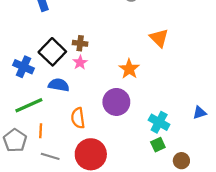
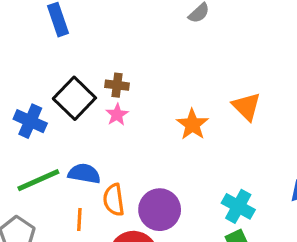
orange triangle: (159, 38) -> (246, 106), moved
blue semicircle: (59, 85) -> (84, 174), moved
purple circle: (116, 102) -> (160, 210), moved
orange line: (41, 131) -> (79, 219), moved

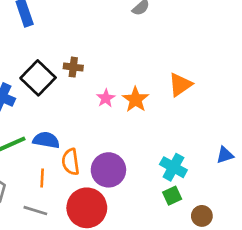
orange triangle: (246, 106) -> (180, 85), turned 40
pink star: (117, 115) -> (106, 98), moved

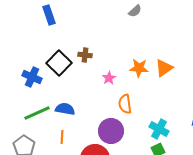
orange star: (136, 100) -> (139, 68), moved, turned -30
orange semicircle: (71, 162) -> (125, 104), moved

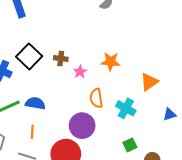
brown cross: (85, 55) -> (61, 59), moved
orange triangle: (164, 68) -> (149, 82), moved
cyan cross: (159, 129) -> (126, 108), moved

